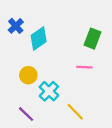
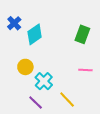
pink line: (84, 67) -> (85, 70), moved
purple line: (26, 114) -> (36, 103), moved

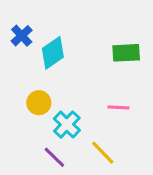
green rectangle: (82, 34) -> (126, 53), turned 66
pink line: (85, 70) -> (118, 107), moved

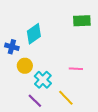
blue cross: (22, 36) -> (12, 47), moved, turned -32
green rectangle: (126, 53) -> (82, 21), moved

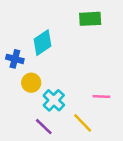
green rectangle: (82, 21) -> (90, 19), moved
pink line: (76, 69) -> (101, 97), moved

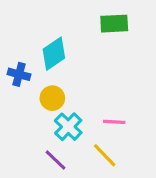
yellow circle: (31, 83) -> (52, 98), moved
pink line: (101, 97) -> (114, 122), moved

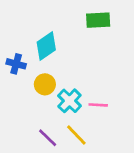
cyan cross: (68, 127) -> (69, 101), moved
yellow line: (105, 155) -> (76, 135), moved

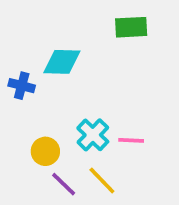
cyan diamond: (46, 46) -> (62, 62), turned 36
yellow circle: (45, 84) -> (45, 151), moved

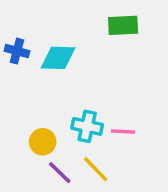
blue cross: (22, 86) -> (17, 51), moved
cyan cross: (93, 135) -> (87, 126), turned -32

